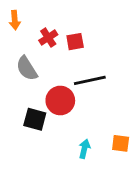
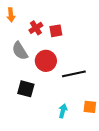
black line: (90, 80) -> (74, 74), moved
red circle: (60, 101) -> (46, 61), moved

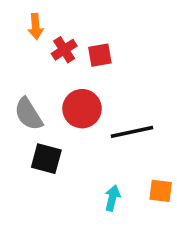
orange arrow: (11, 15) -> (36, 26), moved
gray semicircle: (20, 51) -> (28, 114), moved

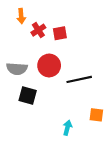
gray semicircle: (28, 114) -> (17, 69), turned -54
cyan arrow: (112, 198) -> (67, 128), moved

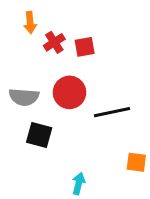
cyan arrow: (67, 128) -> (79, 184), moved

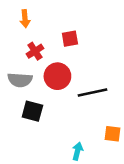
red cross: (54, 42) -> (35, 51), moved
cyan arrow: (79, 184) -> (77, 151), moved

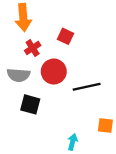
orange arrow: (25, 19) -> (23, 18), size x1.6
red square: (70, 39) -> (65, 36), turned 35

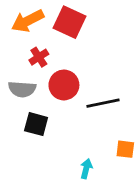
orange arrow: (23, 18) -> (28, 21), turned 68
red square: (65, 36) -> (70, 22), moved, size x1.6

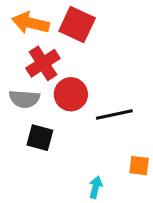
orange arrow: (28, 21) -> (31, 23), turned 40
red cross: (39, 57) -> (43, 63), size x1.5

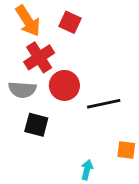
orange arrow: (31, 23) -> (28, 21), turned -136
red square: (77, 25) -> (70, 22), size x0.7

